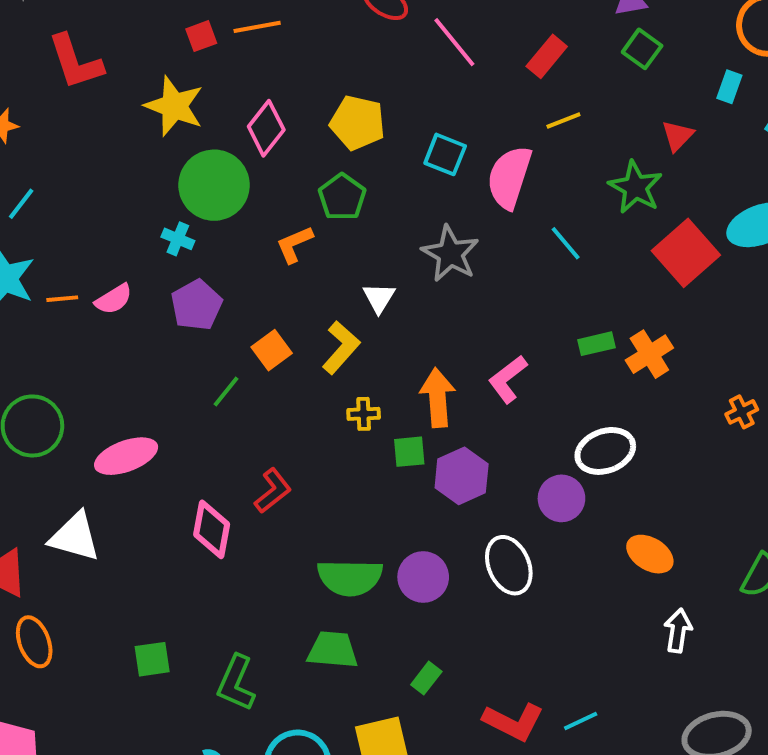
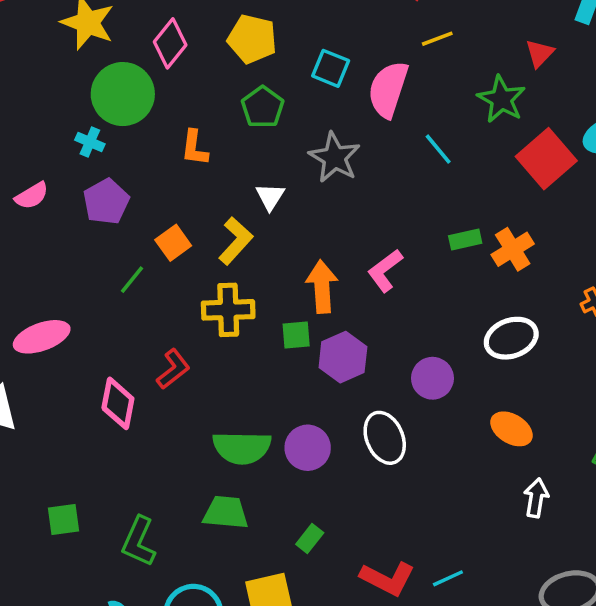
green pentagon: (342, 197) -> (263, 107), moved
orange L-shape: (294, 244) -> (195, 148), turned -60
yellow cross: (364, 414) -> (228, 310), moved, size x1.8
white ellipse: (605, 451) -> (511, 338), moved

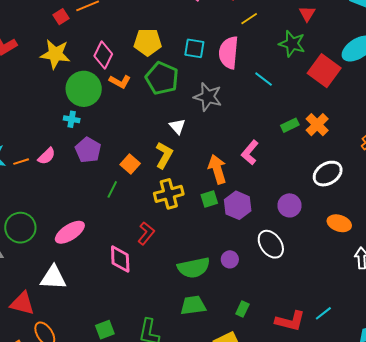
green pentagon: (263, 107) -> (162, 78), size x1.4
orange L-shape: (195, 148) -> (120, 82), moved, turned -55
purple circle: (308, 448) -> (230, 259), size x0.7

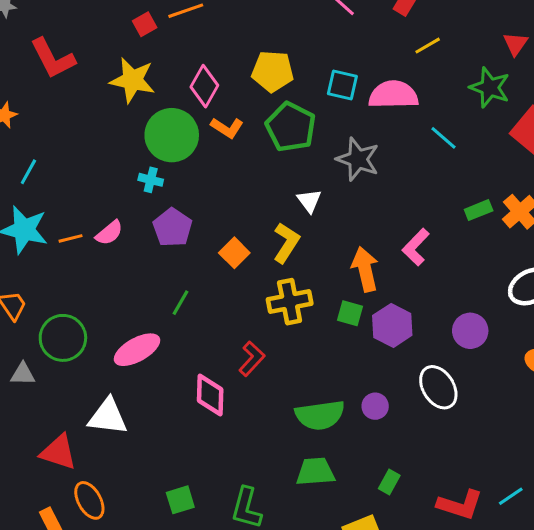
pink semicircle: (229, 53) -> (393, 95), turned 80
green line: (112, 189) -> (180, 303), moved
green square: (209, 199) -> (350, 313), turned 30

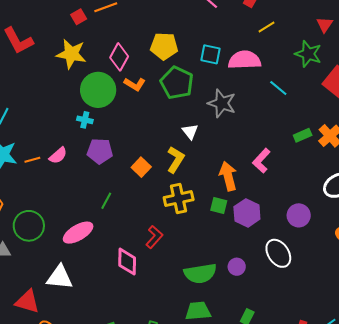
purple pentagon: (172, 228) -> (100, 151), turned -30

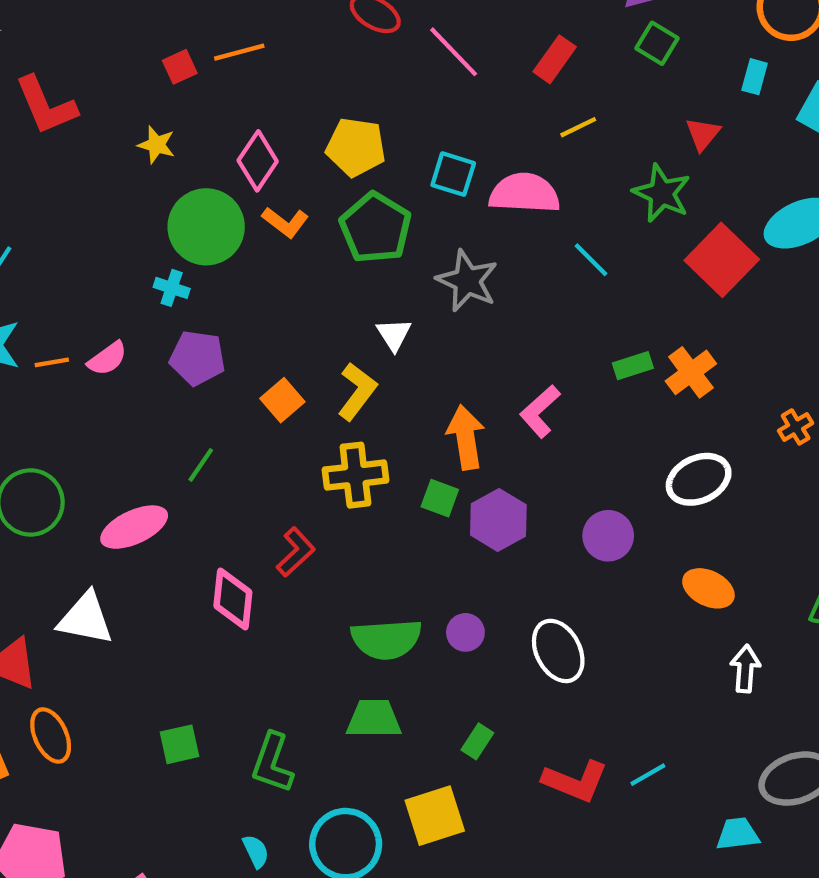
yellow star: (71, 54) -> (156, 145), size x0.6
white ellipse: (278, 253) -> (558, 651), moved

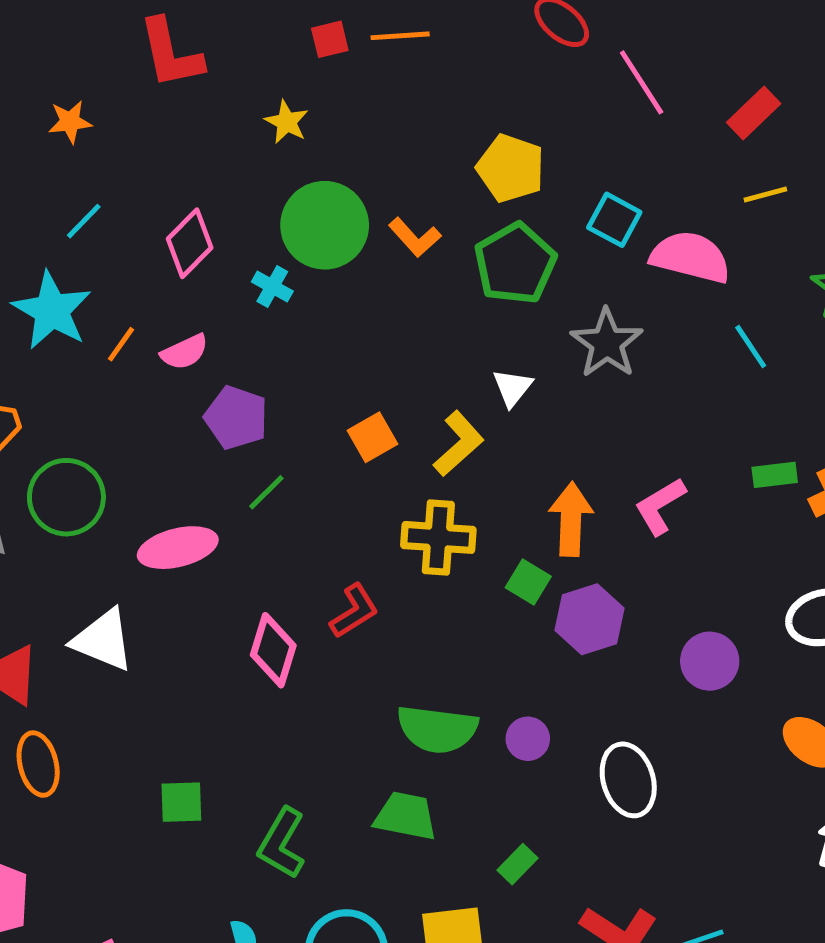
pink diamond: (258, 161) -> (190, 243), moved
purple pentagon: (197, 358) -> (236, 418), moved
orange line: (52, 362) -> (121, 344), turned -56

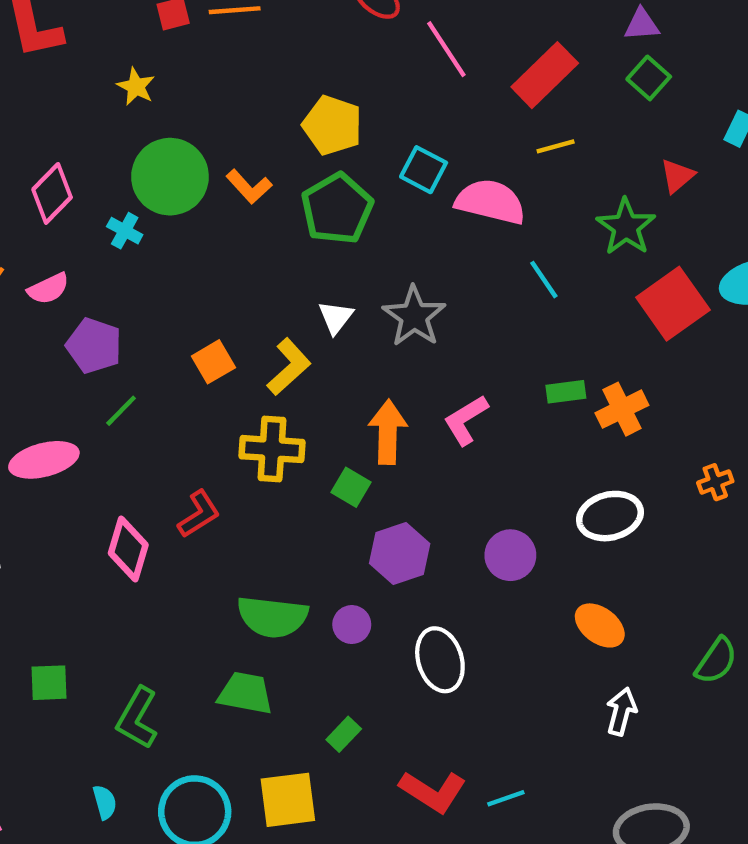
red rectangle: (754, 113) -> (545, 75), size x1.4
gray star: (607, 343) -> (414, 316), moved
purple hexagon: (589, 619) -> (400, 553), moved

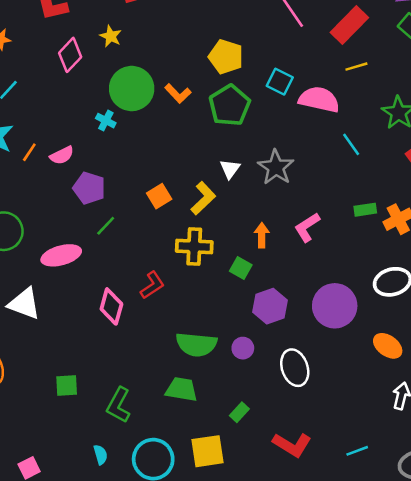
pink diamond: (52, 193) -> (70, 55), moved
orange arrow: (388, 432) -> (262, 235), size x0.7
purple circle: (510, 555) -> (335, 306), size x1.5
cyan line: (506, 798) -> (357, 451), moved

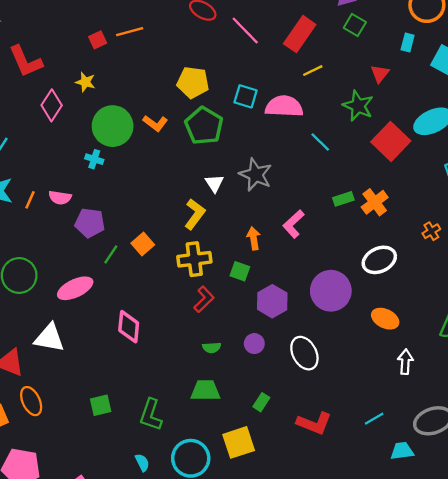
pink semicircle: (62, 155) -> (60, 198), turned 45
orange square: (159, 196) -> (143, 244), moved
red L-shape: (152, 285) -> (204, 299), moved
green semicircle: (196, 344) -> (212, 348), size x0.5

